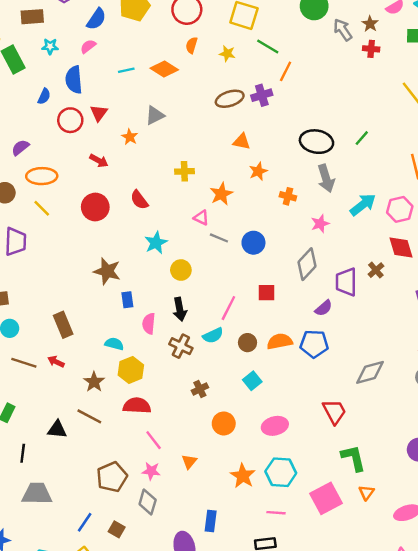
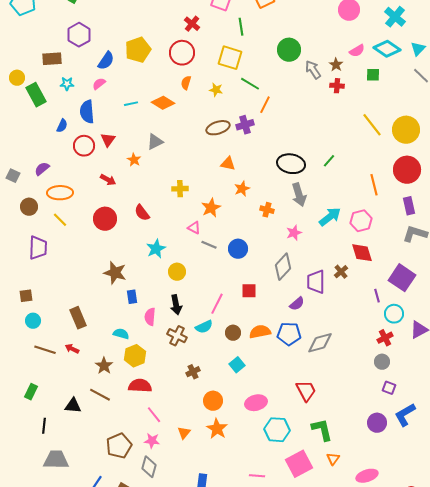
gray diamond: (370, 372) -> (320, 343), moved
cyan hexagon: (281, 472) -> (277, 430), moved
orange star: (243, 476) -> (217, 429), moved

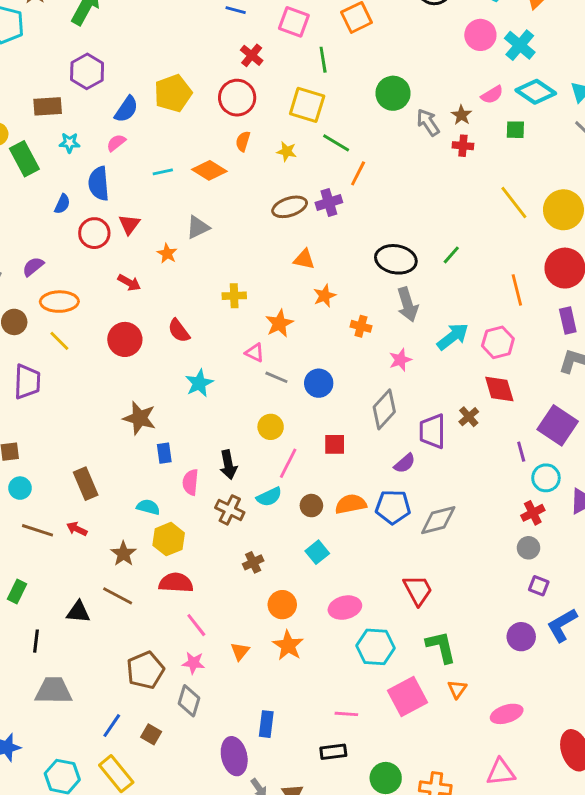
cyan cross: (395, 17) -> (520, 45), moved
yellow circle: (177, 272) -> (271, 427), moved

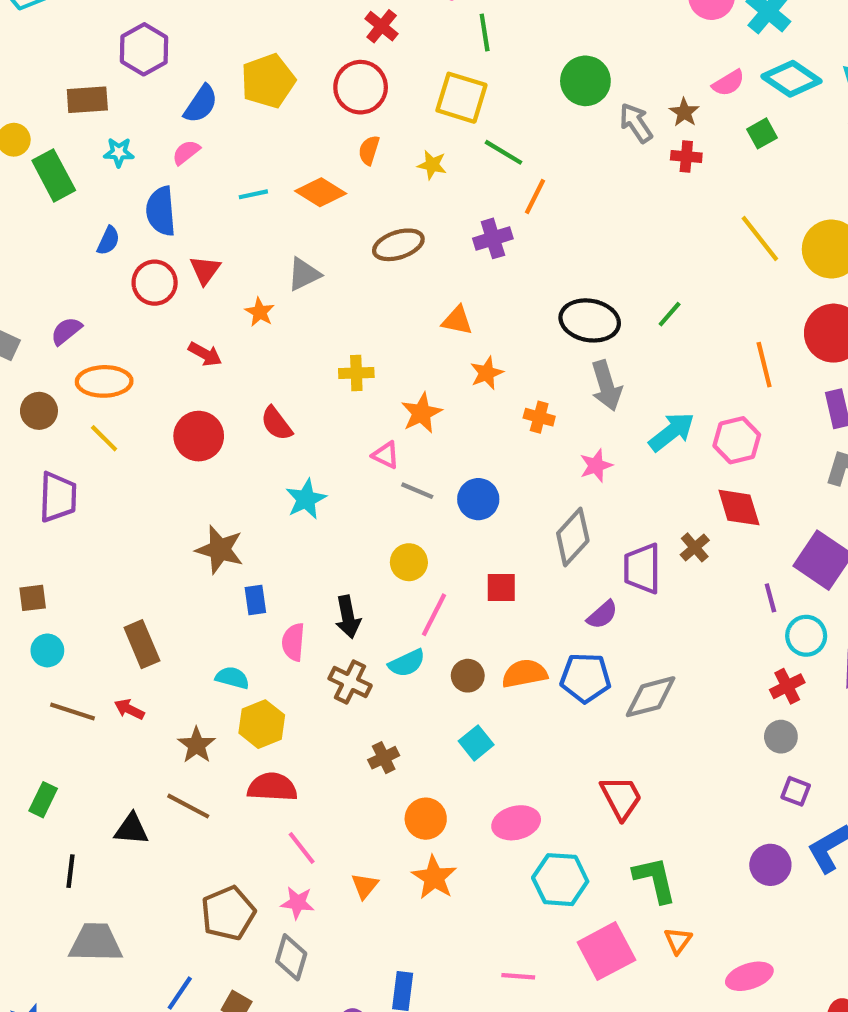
green square: (515, 130) -> (762, 133), turned -30
brown ellipse: (290, 207) -> (398, 245), moved

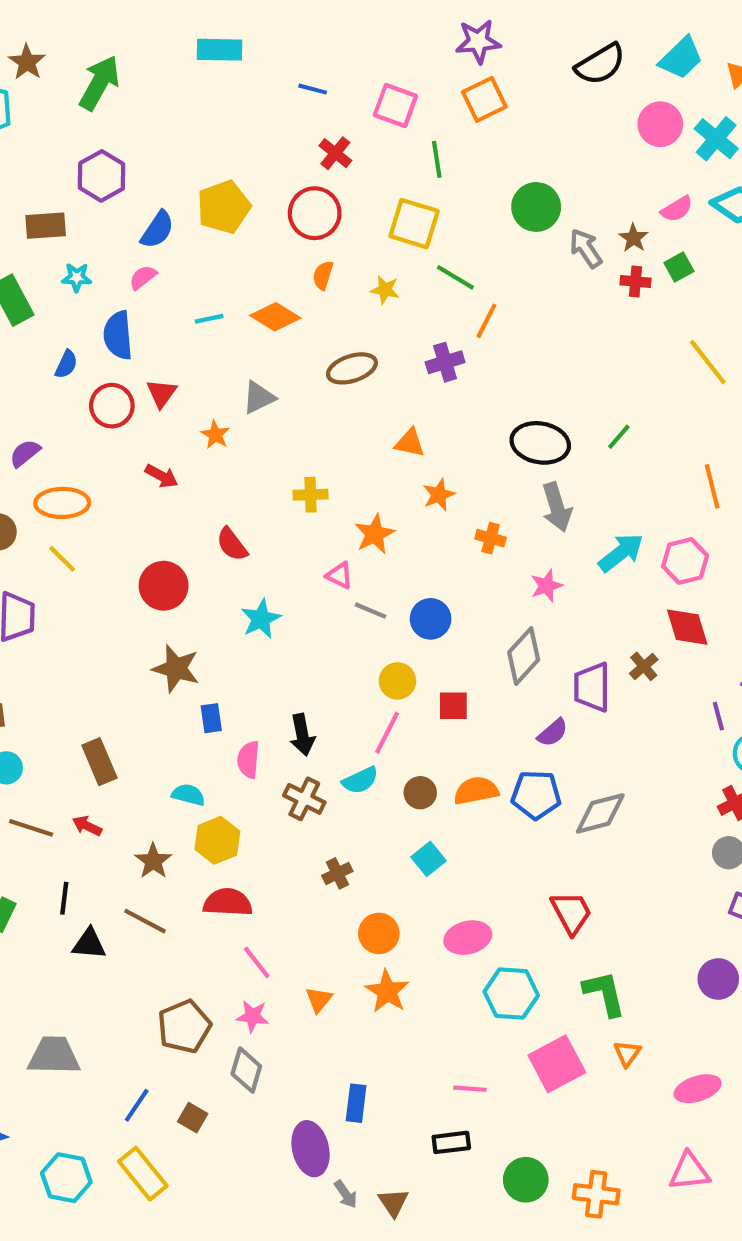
green square: (762, 133) -> (679, 267), moved
red circle: (199, 436) -> (164, 586), moved
yellow circle: (409, 562) -> (397, 681), moved
black line: (70, 871) -> (64, 898), moved

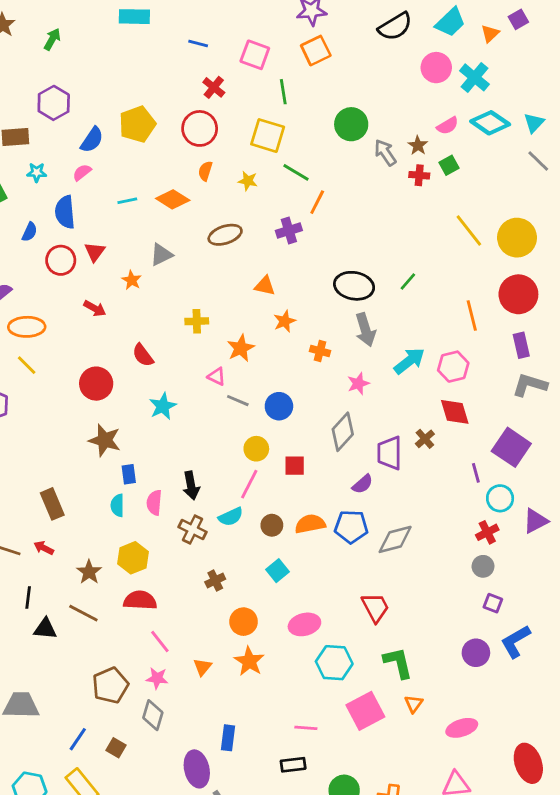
green arrow: (99, 83) -> (52, 39), size x0.6
cyan semicircle: (188, 795) -> (117, 505), moved, turned -105

